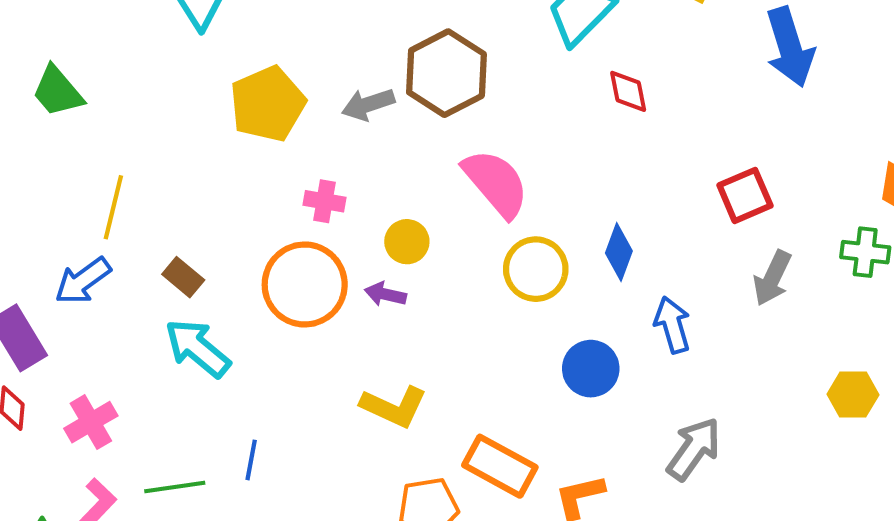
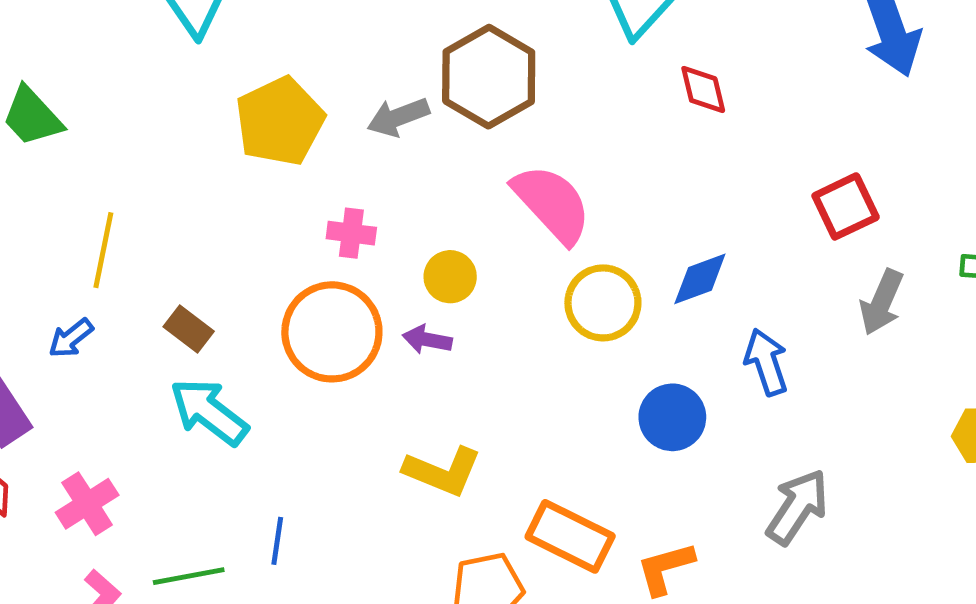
blue diamond: (619, 252) -> (700, 279), turned 52
blue arrow: (83, 281) -> (71, 338), size x0.7

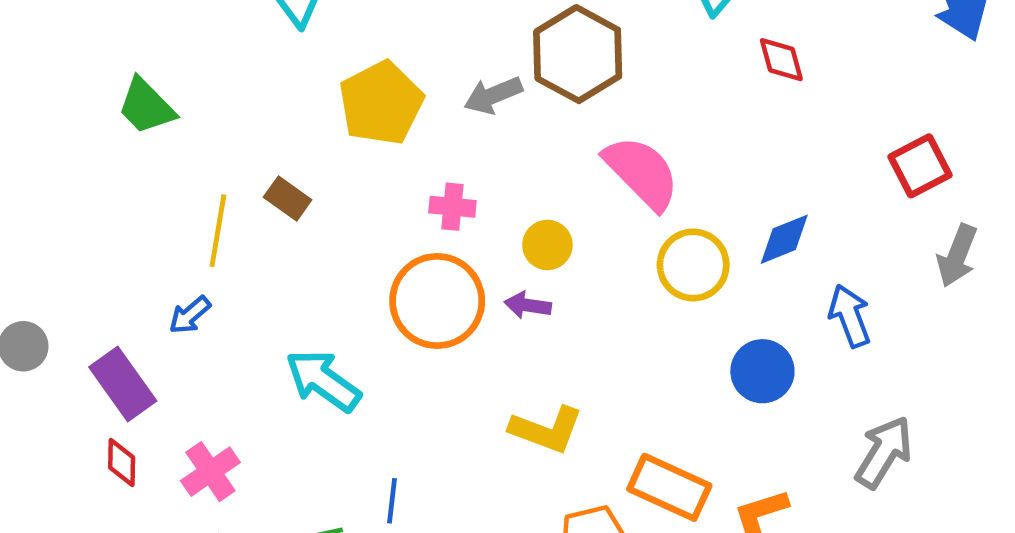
brown rectangle: (189, 329) -> (288, 198), moved

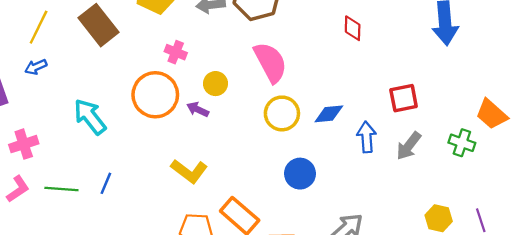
brown rectangle: (288, 198) -> (99, 25), size x1.8
yellow line: (218, 231) -> (39, 27), moved
blue arrow: (850, 316) -> (366, 137), moved

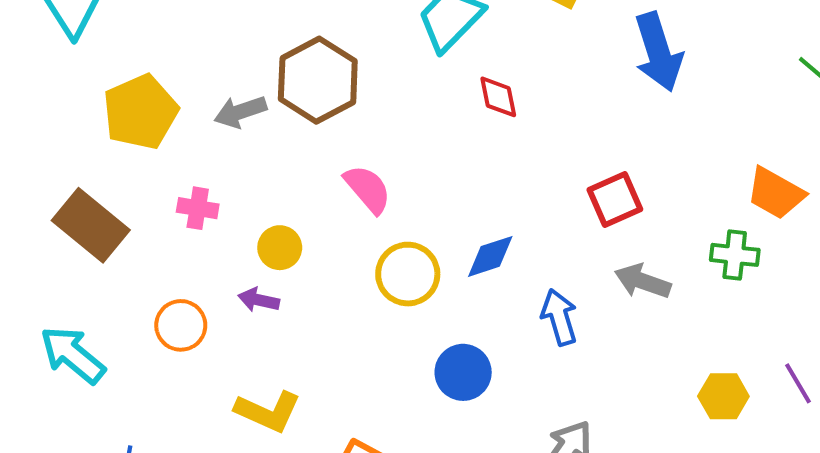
brown rectangle: (99, 25) -> (91, 225), moved
pink semicircle: (270, 62) -> (368, 189), size x0.7
orange circle: (155, 95) -> (181, 325), moved, size x0.6
blue arrow: (366, 137) -> (559, 317), moved
gray arrow: (409, 146) -> (643, 281), turned 84

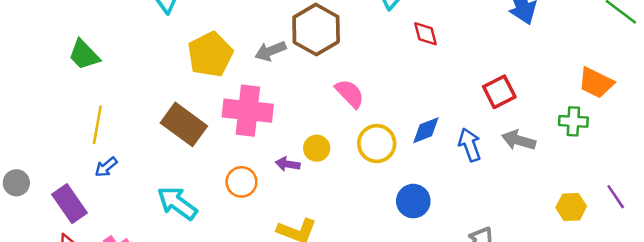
pink cross: (198, 208) -> (248, 111), size x2.0
yellow circle: (280, 248) -> (317, 148), moved
blue arrow: (559, 317) -> (470, 145), moved

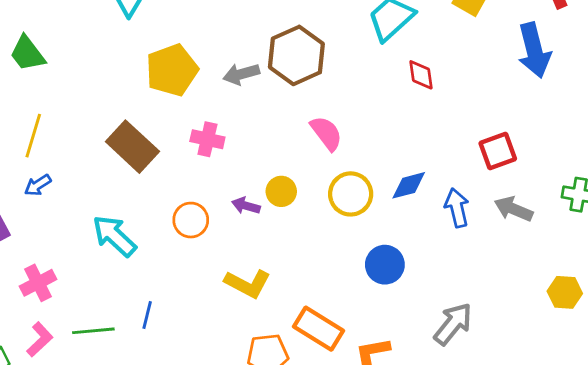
pink cross: (248, 111) -> (207, 139), size x0.6

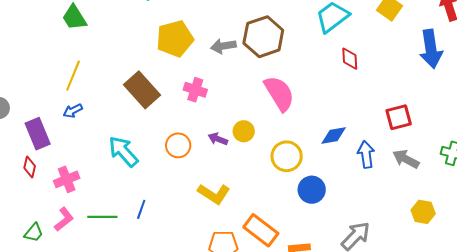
pink semicircle: (326, 133) -> (279, 93), size x1.4
yellow circle: (351, 194) -> (287, 156), moved
yellow hexagon: (565, 292) -> (423, 212), moved

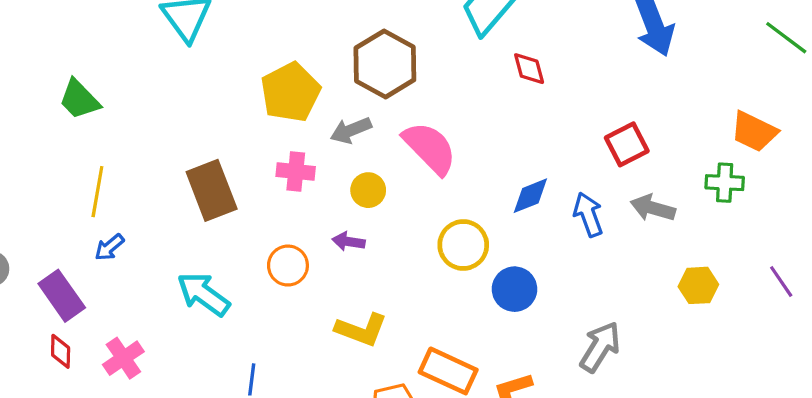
yellow pentagon: (175, 39) -> (291, 92), moved
gray arrow: (223, 46) -> (351, 130), moved
brown rectangle: (142, 90) -> (212, 190), turned 33
yellow circle: (244, 131) -> (368, 190), moved

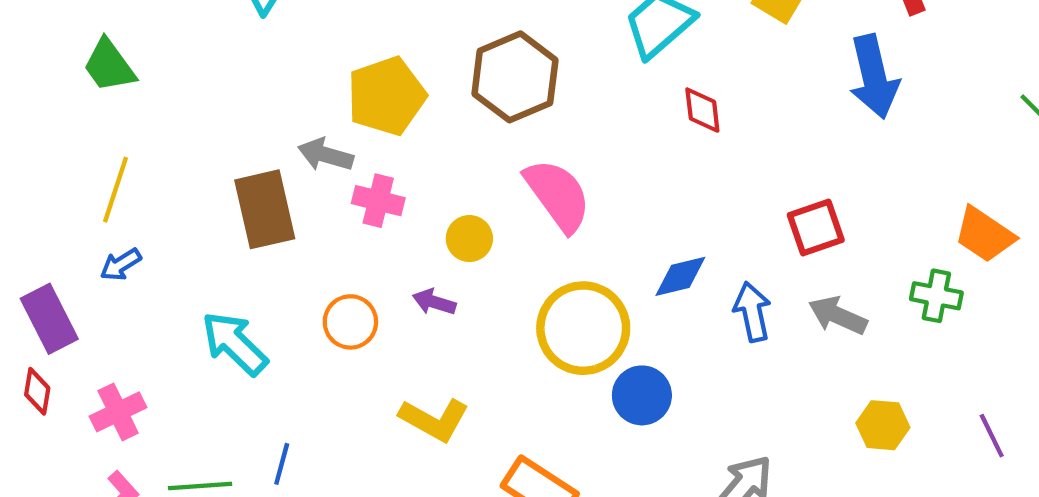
gray arrow: (351, 130) -> (326, 155), moved, turned 30
yellow circle: (463, 245) -> (583, 328), size x1.4

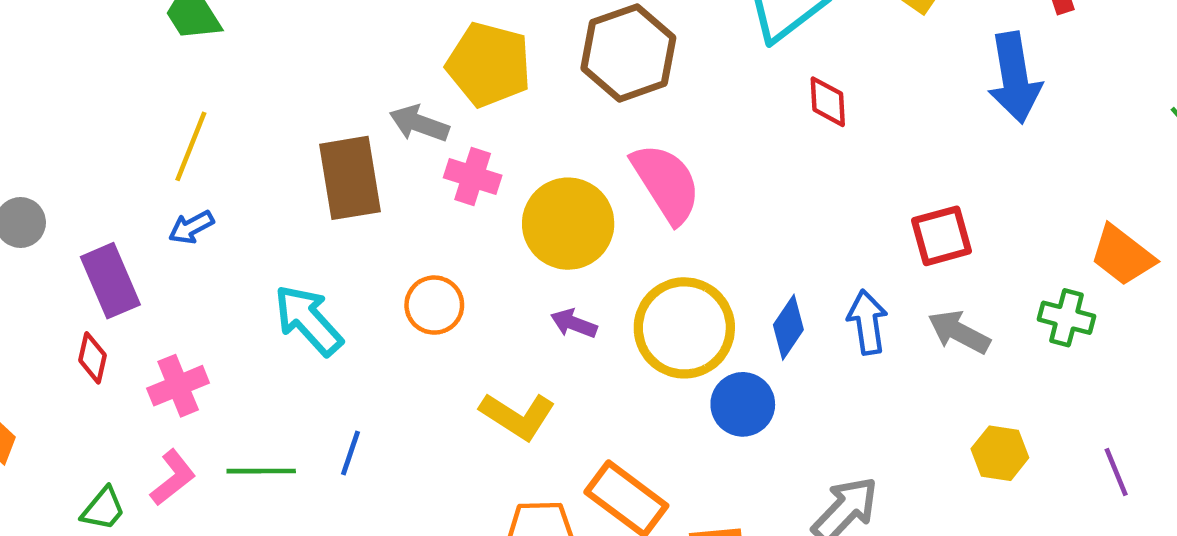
yellow pentagon: (386, 96) -> (489, 65), turned 30
yellow circle: (469, 239) -> (568, 224), size x1.8
blue diamond: (680, 276) -> (788, 327), moved, turned -46
purple arrow: (434, 302) -> (574, 323), moved

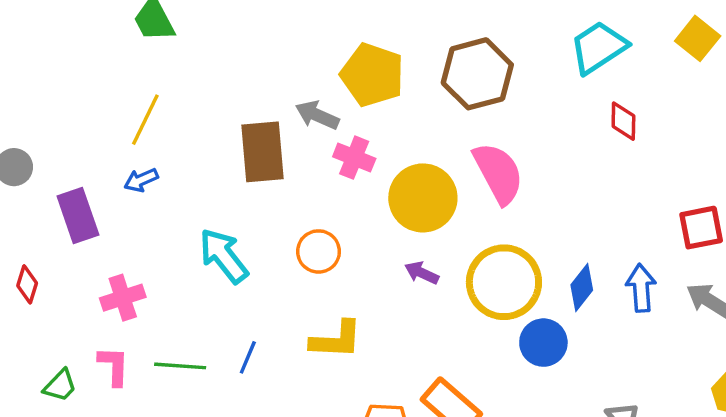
red diamond: (93, 358) -> (27, 284), moved
yellow L-shape: (518, 416) -> (336, 340), moved, turned -34
pink L-shape: (173, 478) -> (114, 366), turned -54

